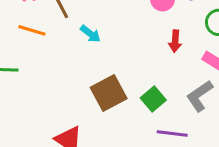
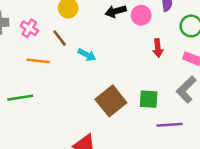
green square: (153, 99) -> (149, 99), turned -36

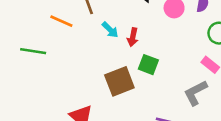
red arrow: (158, 48) -> (133, 37), moved
green square: (149, 99) -> (148, 65), moved

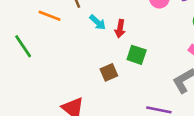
green line: (33, 51) -> (23, 46), turned 50
brown square: (119, 81) -> (109, 72), size x0.6

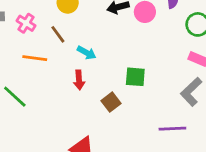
red arrow: (120, 29) -> (79, 80), moved

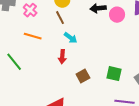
brown line: (58, 34) -> (60, 18), moved
green square: (135, 77) -> (114, 74), moved

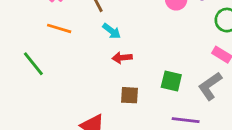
red arrow: (62, 57) -> (122, 58), moved, turned 80
brown square: (83, 76) -> (129, 95), moved, turned 32

